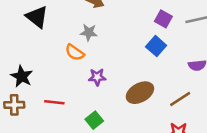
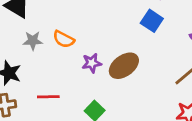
gray star: (89, 32) -> (33, 41), moved
brown ellipse: (140, 93) -> (124, 66), moved

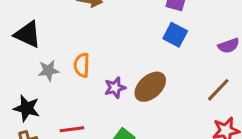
orange semicircle: (64, 39) -> (82, 65), turned 70

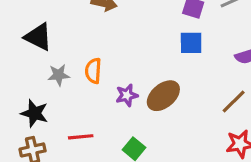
blue square: (175, 35) -> (191, 43), turned -30

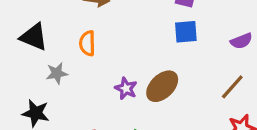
orange semicircle: (93, 71) -> (87, 43), moved
purple star: (127, 95) -> (126, 88), turned -30

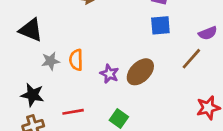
orange semicircle: (87, 43) -> (76, 60), moved
brown line: (232, 87) -> (191, 59), moved

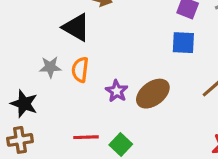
black triangle: (31, 30) -> (76, 27), moved
red line: (73, 112) -> (86, 137), moved

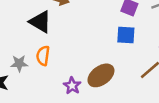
gray star: (50, 67) -> (19, 63), moved
purple star: (117, 91) -> (72, 86), moved

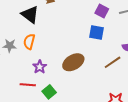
purple star: (72, 86) -> (40, 67), moved

